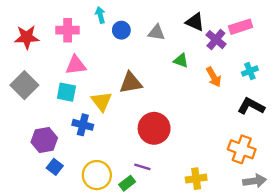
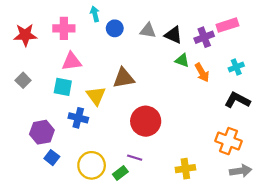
black triangle: (195, 22) -> (173, 35), moved
purple cross: (216, 40) -> (204, 37), turned 30
green triangle: (181, 61) -> (182, 60), moved
gray square: (24, 85) -> (23, 80), size x0.6

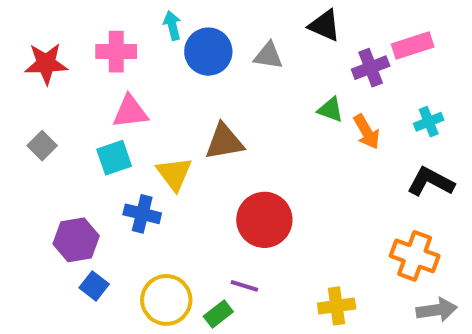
blue circle: (115, 28) -> (208, 52), size x1.5
black triangle: (173, 35) -> (324, 26), moved
cyan square: (63, 87) -> (114, 158), turned -30

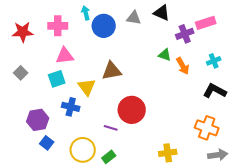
gray triangle: (268, 56) -> (134, 18), moved
purple line: (244, 286) -> (111, 128), moved

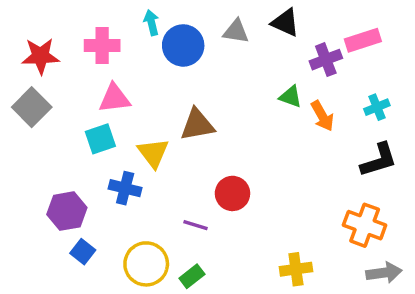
gray square: (21, 73) -> (32, 107), moved, size x1.5
black L-shape: (215, 91) -> (379, 160), turned 135
red circle: (132, 110) -> (232, 193), size x0.7

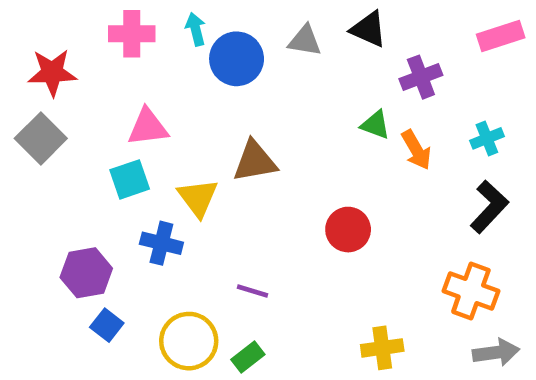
pink rectangle: (363, 40) -> (501, 36), moved
pink cross: (102, 45) -> (132, 34), moved
black L-shape: (379, 160) -> (489, 207), turned -30
red circle: (232, 193) -> (348, 230), moved

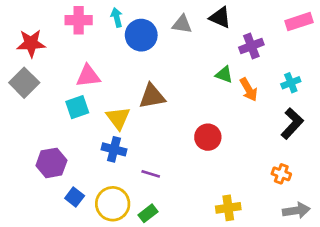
blue cross: (161, 243) -> (114, 149), moved
orange cross: (471, 291) -> (281, 174), size x0.6
blue square: (107, 325) -> (75, 197), moved

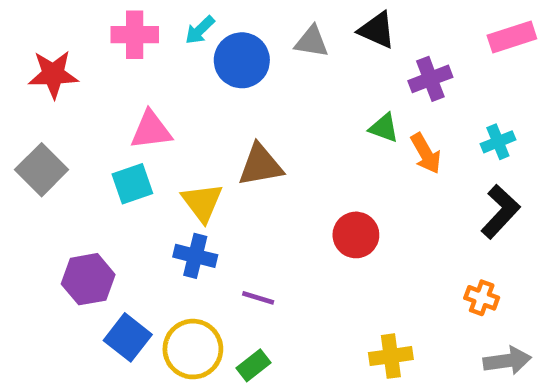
cyan arrow: (117, 17) -> (200, 30), turned -120
gray square: (24, 83) -> (42, 170), moved
blue square: (75, 197) -> (128, 337), size x1.4

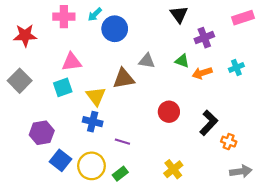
black triangle: (377, 30) -> (179, 14), turned 30
gray triangle: (312, 42) -> (147, 61), moved
orange arrow: (426, 153) -> (202, 73), turned 102
black L-shape: (500, 212) -> (209, 123), moved
yellow cross: (391, 356) -> (173, 169), moved, turned -30

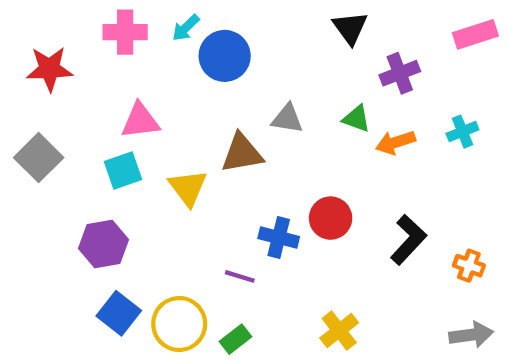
blue cross: (93, 122) -> (279, 238), moved
purple hexagon: (42, 133) -> (104, 244), moved
orange cross: (229, 142) -> (469, 266), moved

